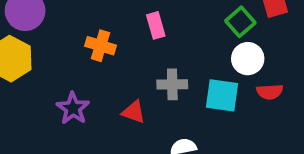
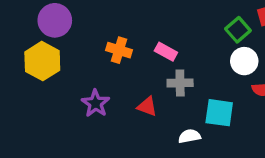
pink rectangle: (156, 25) -> (166, 52), moved, turned -45
cyan square: (222, 95) -> (219, 113), moved

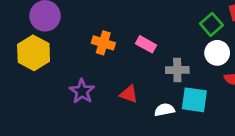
gray cross: (180, 83) -> (177, 70), moved
white semicircle: (189, 136) -> (164, 110), moved

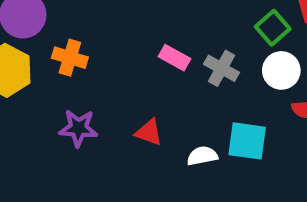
orange cross: (103, 43) -> (70, 58), moved
gray cross: (177, 70) -> (221, 68), moved, turned 30
purple star: (82, 91) -> (78, 128), turned -30

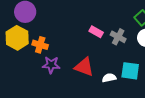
orange cross: (70, 58) -> (40, 45), moved
red triangle: (149, 132) -> (84, 67), size x1.5

